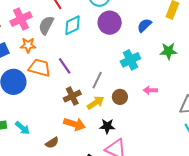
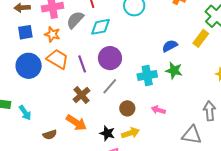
purple circle: (110, 23) -> (110, 58), moved
green star: (169, 51) -> (174, 71), moved
brown cross: (72, 96) -> (82, 95), turned -30
yellow arrow: (96, 103) -> (131, 133), moved

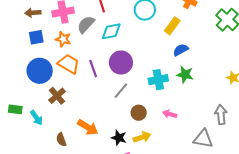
yellow rectangle: (201, 38) -> (172, 26), moved
brown cross: (82, 95) -> (57, 96), moved
brown semicircle: (50, 135) -> (61, 140), turned 88

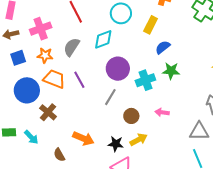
gray semicircle: (86, 24) -> (72, 47), moved
cyan diamond: (111, 31) -> (103, 39), moved
purple circle: (121, 63) -> (118, 69), moved

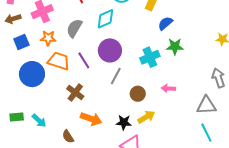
purple circle: (118, 69) -> (110, 50), moved
brown cross: (48, 112) -> (75, 92), moved

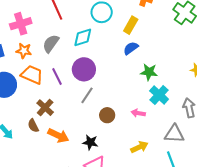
blue semicircle: (165, 23) -> (131, 48), moved
cyan cross: (150, 57) -> (159, 95), moved, turned -30
yellow arrow: (146, 117) -> (139, 147), moved
brown semicircle: (68, 137) -> (33, 126), moved

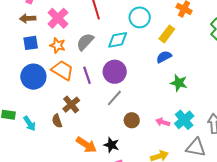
pink cross: (21, 24) -> (58, 18), turned -35
cyan cross: (159, 95) -> (184, 120), moved
orange arrow: (58, 135) -> (86, 145), moved

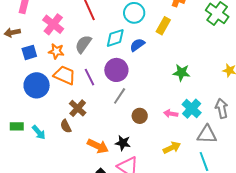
brown arrow: (28, 18) -> (12, 33), moved
blue semicircle: (164, 57) -> (137, 45), moved

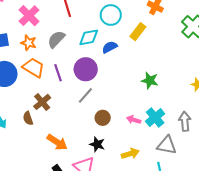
black star: (123, 143) -> (97, 144), moved

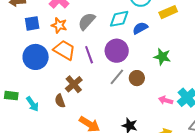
yellow rectangle: (138, 32) -> (168, 12), turned 30
green star: (150, 80) -> (162, 57), moved
brown circle: (103, 118) -> (137, 78), moved

